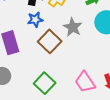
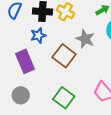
blue star: (35, 20) -> (38, 35), moved

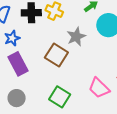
blue star: (38, 35) -> (12, 38), moved
gray star: (85, 39) -> (76, 37), turned 30

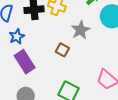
brown square: (56, 55) -> (62, 50), size x0.6

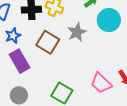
brown square: (62, 50) -> (48, 42), moved, size x1.6

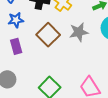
purple rectangle: (19, 61) -> (16, 46), size x0.7

